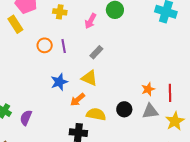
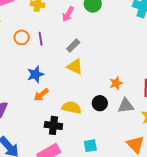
yellow triangle: (89, 78) -> (75, 67), moved
orange star: (148, 89) -> (116, 83), moved
orange arrow: (78, 100) -> (41, 95), moved

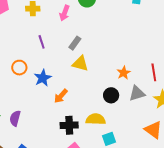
orange circle: (22, 37) -> (19, 68), moved
orange arrow: (41, 95) -> (61, 96), moved
yellow semicircle: (72, 108) -> (96, 119), moved

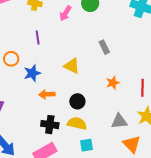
gray rectangle: (75, 43) -> (104, 47), moved, turned -72
gray triangle: (137, 93) -> (119, 121), moved
black circle: (111, 95) -> (77, 101), moved
orange arrow: (61, 96) -> (47, 94), turned 35

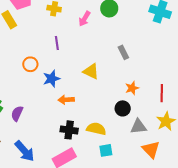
black circle: (77, 101) -> (123, 108), moved

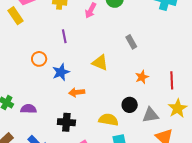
black circle: (123, 108) -> (130, 105), moved
purple semicircle: (17, 113) -> (29, 109), turned 70
black cross: (69, 130) -> (66, 122), moved

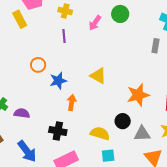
purple line: (64, 36) -> (64, 36), moved
gray rectangle: (131, 42) -> (155, 46), moved, turned 32
orange star: (142, 77) -> (138, 95), size x1.6
orange arrow: (77, 92) -> (72, 103), turned 98

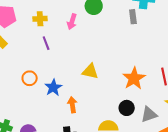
gray rectangle: (155, 46) -> (133, 17), moved

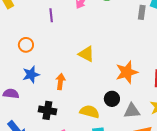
blue star: (53, 88) -> (31, 75), moved

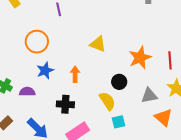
orange circle: (26, 45) -> (37, 42), size x1.5
black circle: (112, 99) -> (119, 82), moved
yellow semicircle: (90, 112) -> (107, 101), turned 48

